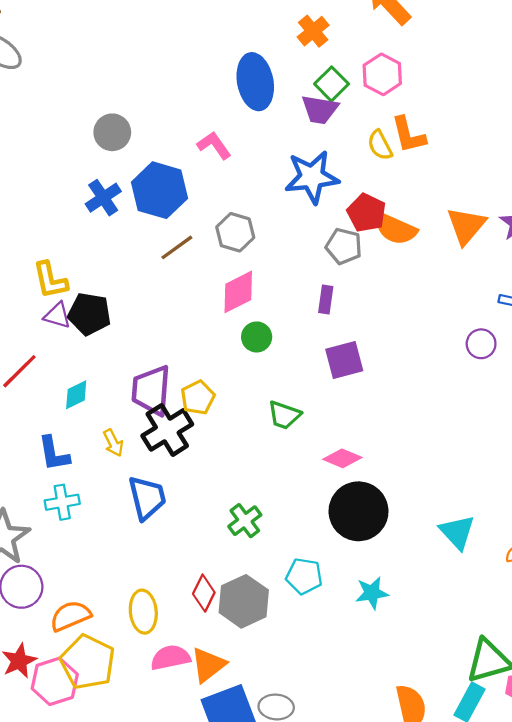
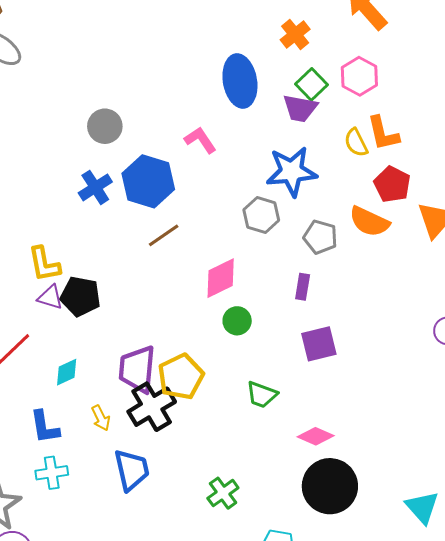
red pentagon: (367, 213) -> (392, 184), moved
gray hexagon: (235, 232) -> (261, 215), moved
yellow pentagon: (198, 397) -> (181, 377), size x1.4

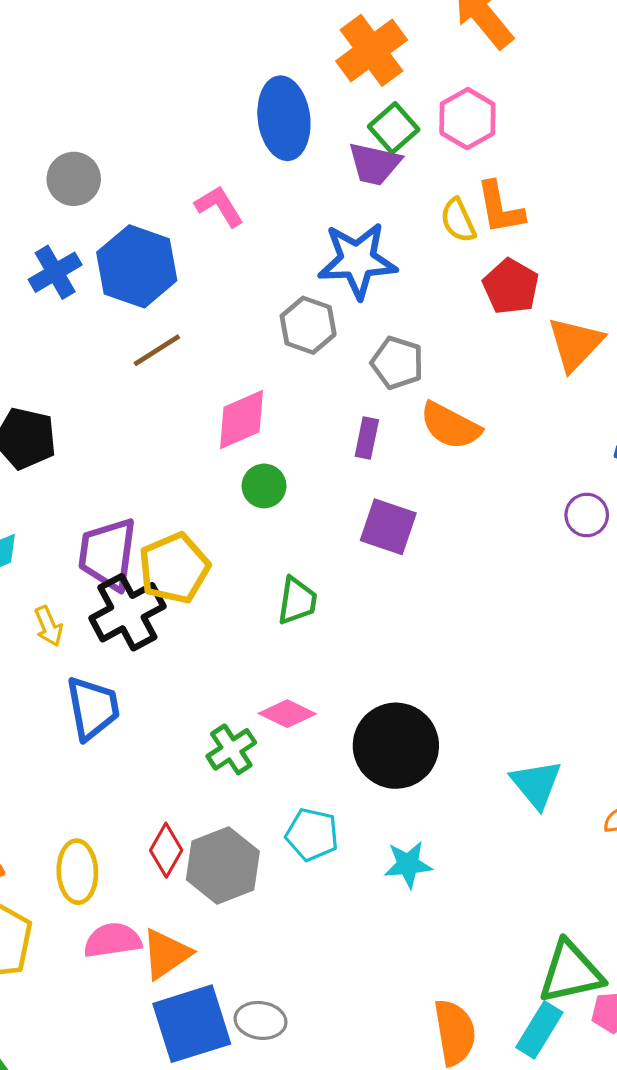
orange cross: (295, 34) -> (372, 50), size x1.5
orange semicircle: (369, 222) -> (450, 426), moved
purple square: (319, 344) -> (388, 527), turned 30
green trapezoid: (262, 395) -> (297, 601), turned -104
pink diamond: (316, 436) -> (287, 714), moved

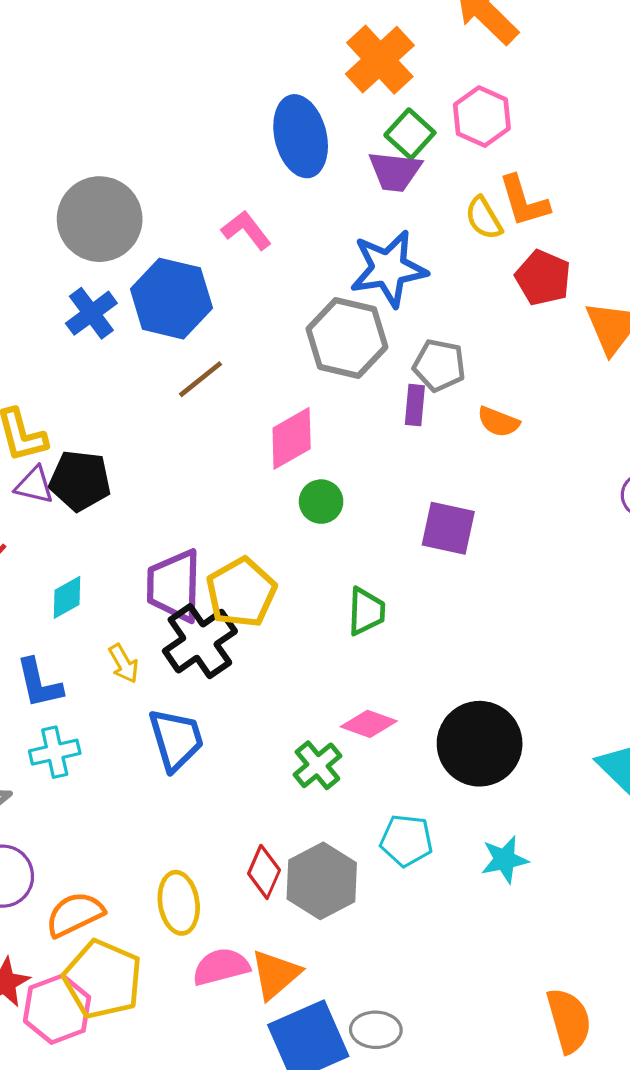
gray circle: (74, 179) -> (100, 219), size x1.6
gray hexagon: (308, 325) -> (347, 338), size x1.4
orange semicircle: (450, 426) -> (498, 422), size x0.7
purple rectangle: (367, 438) -> (415, 405), moved

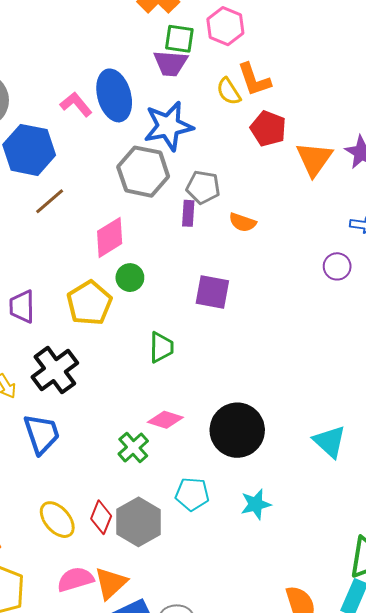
green square: (410, 134) -> (179, 39), turned -32
blue ellipse: (301, 136) -> (114, 95), moved
purple trapezoid: (174, 586) -> (22, 307), moved, size x0.7
yellow pentagon: (241, 592) -> (89, 303), moved
yellow ellipse: (179, 903) -> (57, 520), moved, turned -30

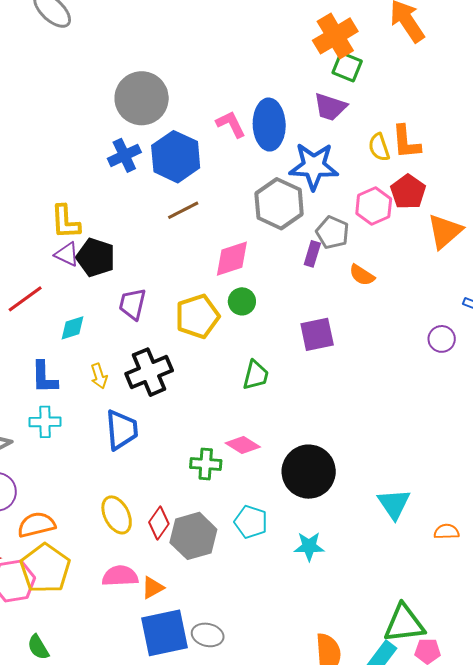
pink hexagon: (225, 26) -> (374, 206), moved
green square: (179, 39) -> (347, 67), moved
purple square: (212, 292) -> (317, 334), turned -36
green cross: (133, 447) -> (206, 464), turned 32
orange triangle: (111, 583) -> (153, 588), size x0.7

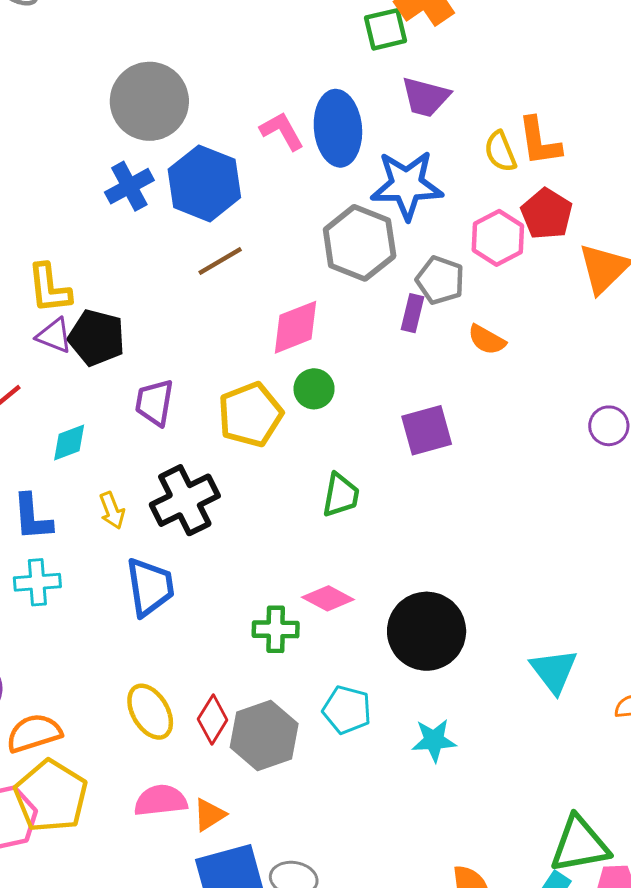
green square: (347, 67) -> (385, 29), moved, turned -32

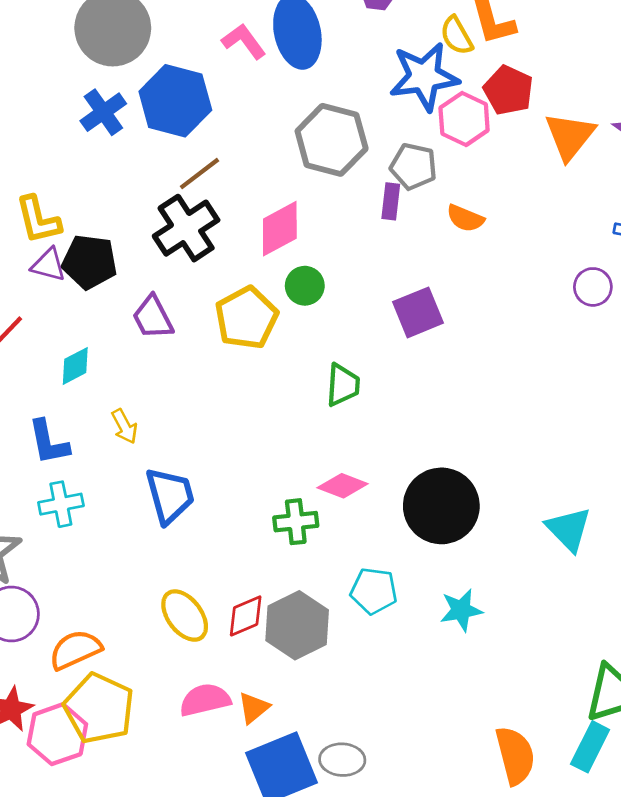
blue star: (407, 185) -> (424, 77), moved
purple trapezoid: (154, 402) -> (153, 317), turned -30
black cross: (185, 500) -> (186, 228), moved
red diamond: (213, 720) -> (246, 616), turned 42

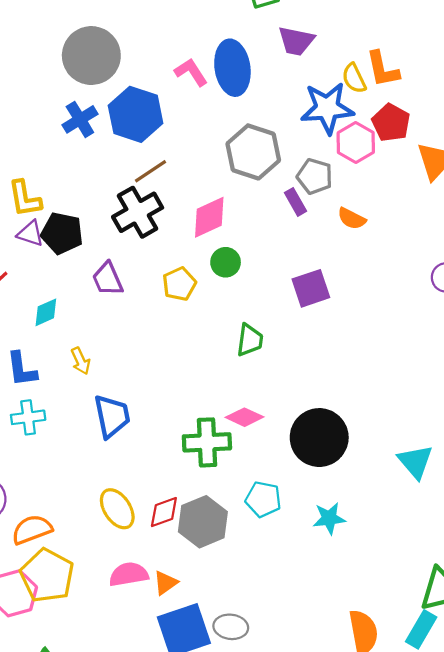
purple rectangle: (391, 201) -> (296, 202), turned -40
yellow pentagon: (246, 318) -> (179, 284), size x0.7
green cross: (296, 522) -> (207, 442), size x1.4

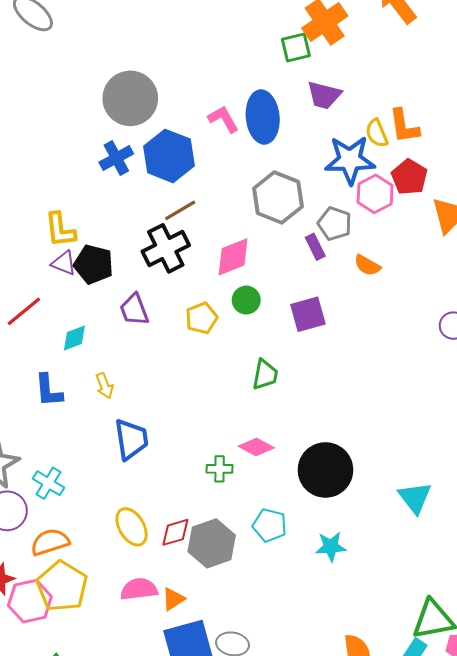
purple square: (311, 288) -> (308, 314), moved
cyan cross: (28, 417) -> (48, 483), moved, turned 36
green cross: (207, 442) -> (220, 469), size x0.6

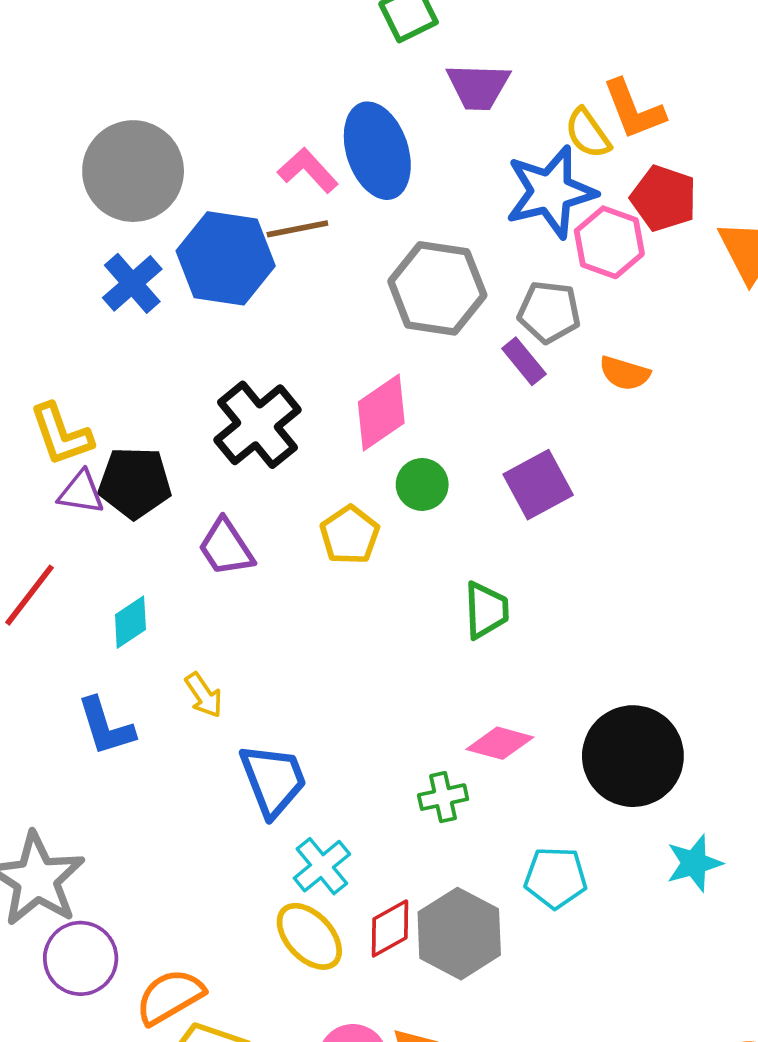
brown line: (180, 210) -> (297, 229), moved, turned 32
cyan cross: (48, 483) -> (322, 866), moved, turned 32
cyan star: (331, 547) -> (694, 863), moved

